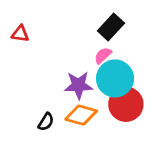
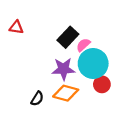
black rectangle: (111, 27) -> (68, 37), moved
red circle: (126, 104) -> (102, 84), size x0.6

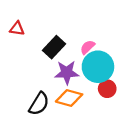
black rectangle: (68, 37) -> (54, 47), moved
black semicircle: (37, 99) -> (39, 104), size x1.5

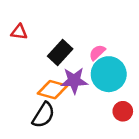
red circle: (107, 89) -> (123, 111), moved
orange diamond: (69, 98) -> (52, 90), moved

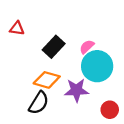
purple star: (74, 81) -> (77, 90), moved
red circle: (123, 111) -> (110, 110), moved

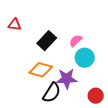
cyan circle: (97, 66) -> (85, 58), size x0.7
black semicircle: (39, 103) -> (52, 93), moved

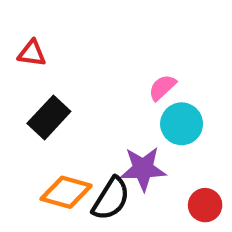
black rectangle: (47, 41) -> (49, 117), moved
orange diamond: (41, 70) -> (66, 192), moved

